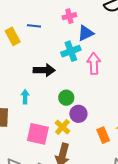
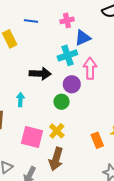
blue line: (34, 26) -> (31, 21), moved
purple circle: (78, 114) -> (72, 84), moved

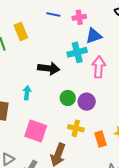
blue line: (31, 21) -> (53, 15), moved
purple circle: (72, 84) -> (87, 102), moved
yellow cross: (57, 131) -> (76, 128), moved, turned -35

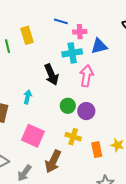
pink cross: (79, 17) -> (80, 32), moved
cyan cross: (77, 52) -> (72, 53), moved
pink arrow: (99, 67) -> (87, 76), moved
black arrow: (49, 68) -> (51, 75), turned 55

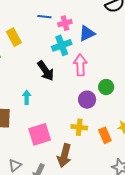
green circle: (68, 106) -> (106, 87), moved
pink square: (33, 136) -> (40, 134), turned -30

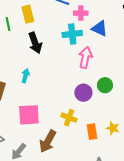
blue triangle: (87, 33) -> (99, 28), turned 36
black arrow: (46, 71) -> (35, 43), moved

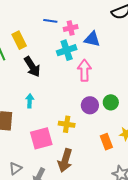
green circle: (105, 85) -> (111, 102), moved
yellow cross: (69, 118) -> (67, 124), moved

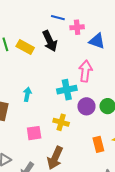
yellow rectangle: (19, 40) -> (25, 47), moved, turned -42
cyan cross: (67, 50) -> (67, 90), moved
black arrow: (32, 67) -> (50, 41), moved
pink square: (41, 138) -> (34, 133), size x0.7

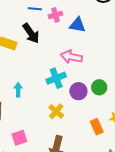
pink arrow: (85, 71) -> (71, 57), turned -75
yellow cross: (61, 122) -> (56, 111), turned 35
pink square: (34, 133) -> (19, 138), moved

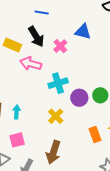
pink cross: (55, 15) -> (60, 46), moved, turned -32
pink arrow: (71, 57) -> (31, 64), moved
cyan arrow: (18, 90) -> (17, 112), moved

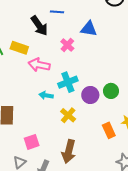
blue line: (42, 12) -> (57, 12), moved
black arrow: (36, 37) -> (39, 26), moved
cyan arrow: (17, 112) -> (46, 95), moved, turned -80

